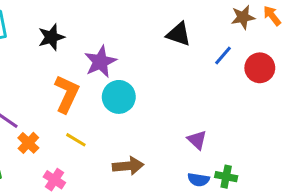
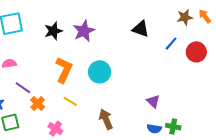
purple star: (100, 62) -> (84, 31), moved
brown arrow: (128, 166) -> (106, 119), turned -108

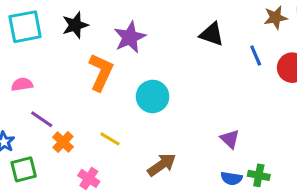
black star: (53, 31) -> (75, 25), moved
blue line: (171, 44) -> (256, 55), turned -64
orange L-shape: (64, 70) -> (101, 72), moved
brown arrow: (106, 119) -> (162, 165), turned 78

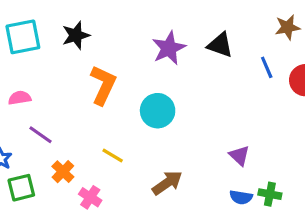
purple star: (130, 37) -> (169, 48), moved
orange cross: (63, 142) -> (63, 172), moved

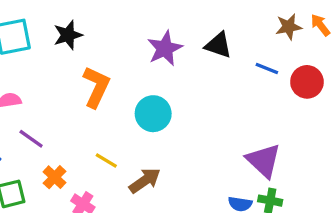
blue line: (267, 67) -> (267, 69), turned -45
purple triangle: (239, 156) -> (263, 160), moved, size x1.6
brown arrow: (167, 183) -> (145, 181), moved

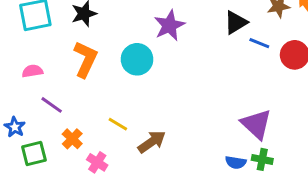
black triangle: (218, 45) -> (236, 22), moved, turned -50
orange L-shape: (96, 87) -> (85, 59), moved
cyan circle: (153, 114) -> (137, 59), moved

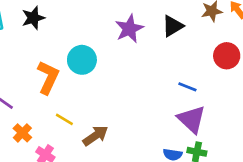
purple star: (169, 25) -> (129, 29), moved
blue line: (259, 43) -> (187, 87), moved
orange L-shape: (85, 59) -> (48, 77), moved

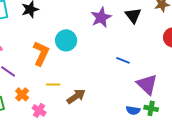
black triangle: (173, 26) -> (133, 15), turned -36
blue line: (187, 87) -> (123, 60), moved
yellow line: (64, 119) -> (53, 84), turned -32

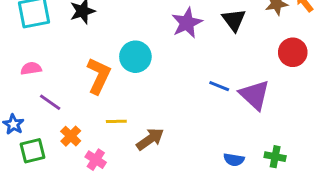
purple triangle: (147, 84) -> (255, 95), moved
green cross: (151, 108) -> (275, 157), moved

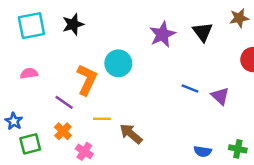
purple triangle: (255, 95) -> (220, 96), size x0.7
purple line: (50, 102) -> (64, 102), moved
brown arrow: (150, 139) -> (131, 134), turned -105

